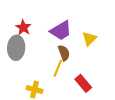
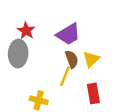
yellow triangle: (89, 39) -> (91, 59), moved
red rectangle: (83, 83) -> (93, 93), turned 30

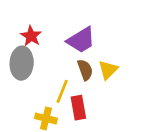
yellow line: (65, 76) -> (62, 91), moved
red rectangle: (93, 93) -> (78, 108), moved

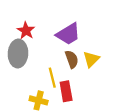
yellow line: (62, 91) -> (52, 78), turned -36

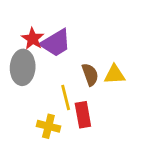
purple trapezoid: (68, 34) -> (56, 43), moved
yellow triangle: (91, 59) -> (115, 75), turned 42

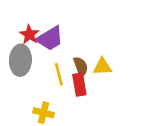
yellow line: (66, 98) -> (59, 74), moved
red rectangle: (83, 115) -> (79, 85), moved

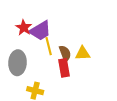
gray ellipse: (20, 60) -> (18, 63), moved
yellow line: (59, 74) -> (49, 46), moved

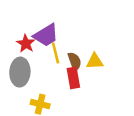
red star: (24, 28) -> (26, 44), moved

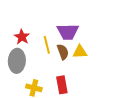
purple trapezoid: (46, 35) -> (68, 32), moved, turned 30
red rectangle: (73, 78) -> (62, 85), moved

